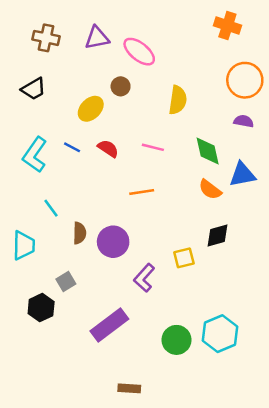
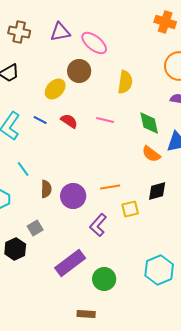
brown circle: (121, 86) -> (79, 71), size x1.5
orange line: (142, 192) -> (110, 187), moved
green circle: (176, 340) -> (104, 279), moved

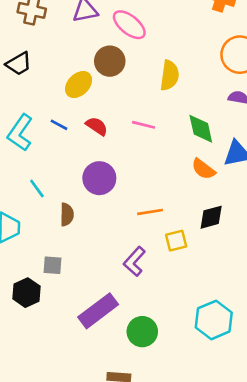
purple circle: (73, 196) -> (99, 178), moved
gray square: (35, 228) -> (53, 265), turned 35

